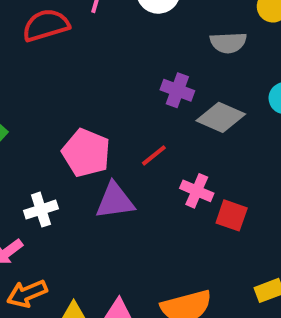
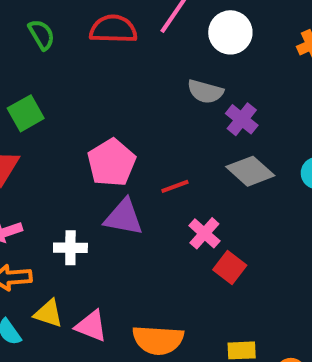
gray semicircle: (228, 43) -> (205, 92), moved
purple cross: (177, 90) -> (242, 119), moved
white cross: (41, 210) -> (70, 248), moved

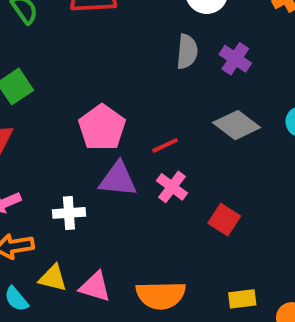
gray semicircle: (205, 92) -> (187, 52), turned -96
purple cross: (242, 119) -> (235, 59), moved
pink cross: (204, 233) -> (172, 187), moved

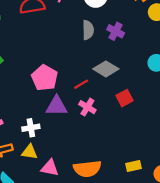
gray diamond: (237, 125) -> (106, 69), moved
red square: (224, 220) -> (125, 98), moved, turned 35
yellow triangle: (53, 278) -> (30, 152), moved

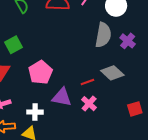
gray semicircle: (88, 30) -> (103, 35), size x1.4
pink pentagon: (45, 78) -> (40, 72), moved
red square: (125, 98) -> (135, 109), moved

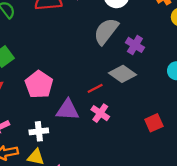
gray semicircle: (103, 35) -> (106, 31), turned -145
purple cross: (128, 41) -> (135, 45), moved
red square: (135, 109) -> (154, 123), moved

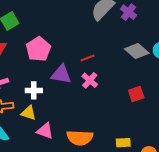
purple cross: (135, 45) -> (128, 12), moved
gray diamond: (122, 74) -> (137, 51), moved

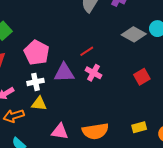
white cross: (34, 90) -> (35, 82), moved
yellow triangle: (29, 113) -> (39, 104), moved

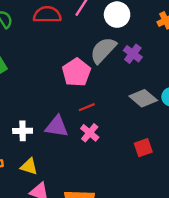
pink pentagon: (37, 53) -> (76, 72), moved
yellow triangle: (39, 104) -> (29, 167), moved

